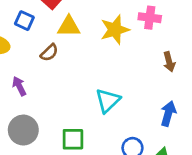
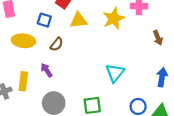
brown semicircle: (49, 53) -> (57, 44), moved

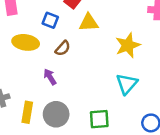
yellow star: (114, 18) -> (128, 45), moved
yellow rectangle: (23, 81) -> (27, 112), moved

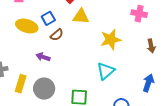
blue square: (50, 20) -> (48, 18), moved, turned 32
purple arrow: (50, 77) -> (43, 57), turned -48

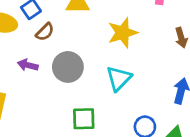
gray circle: (44, 89) -> (68, 67), moved

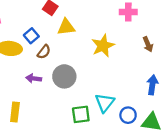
cyan triangle: (119, 78) -> (105, 103), moved

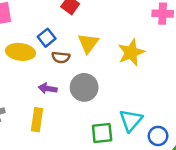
yellow triangle: (66, 27) -> (88, 43), moved, turned -48
brown semicircle: (44, 52) -> (61, 57), turned 56
yellow rectangle: (15, 112) -> (37, 120), moved

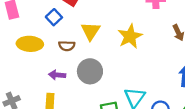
blue square: (47, 38) -> (54, 17), moved

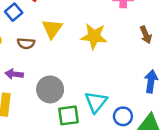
yellow star: (130, 36) -> (94, 36), turned 30
gray circle: (90, 71) -> (50, 89), moved

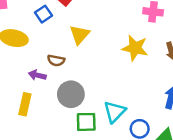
yellow star: (94, 36) -> (135, 48), moved
brown semicircle: (26, 43) -> (56, 60), moved

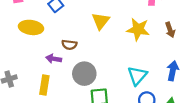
yellow triangle: (80, 35) -> (101, 21), moved
cyan triangle: (115, 112) -> (137, 76), moved

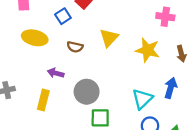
brown semicircle: (69, 45) -> (75, 47), moved
blue arrow: (173, 71) -> (171, 88), moved

